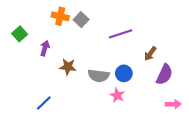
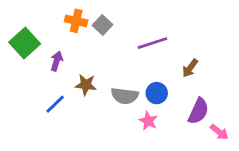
green square: (20, 34) -> (25, 43), size x1.5
purple semicircle: (164, 74) -> (198, 111), moved
blue line: (44, 103) -> (55, 104), moved
pink arrow: (173, 104) -> (219, 132), turned 40

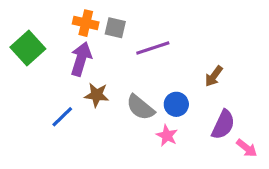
gray square: (102, 25) -> (115, 28), turned -30
purple line: (153, 43) -> (153, 48), moved
purple arrow: (57, 61) -> (81, 59), moved, size x1.5
gray semicircle: (125, 96) -> (140, 107), turned 32

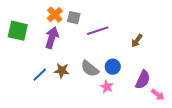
orange cross: (86, 23) -> (55, 15), turned 35
green square: (28, 48) -> (18, 31), turned -35
brown arrow: (214, 76) -> (137, 41), moved
brown star: (97, 95) -> (62, 71), moved

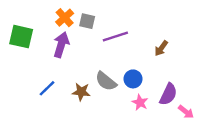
brown star: (62, 71) -> (81, 92), moved
pink star: (107, 87) -> (140, 102), moved

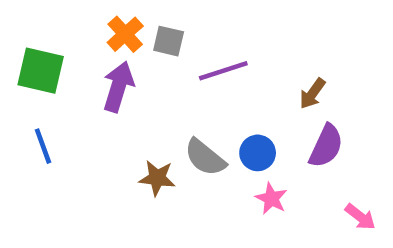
blue line: (47, 88) -> (43, 146), moved, turned -66
purple semicircle: (168, 94) -> (326, 146), moved

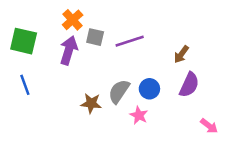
gray square: (169, 41) -> (95, 37), moved
gray semicircle: (205, 157) -> (119, 91), turned 85
pink star: (271, 199) -> (139, 115), moved

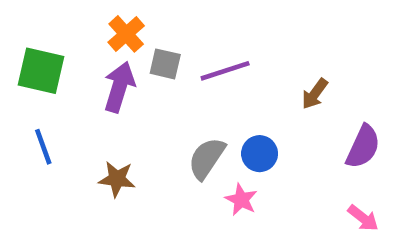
purple semicircle: (189, 85) -> (363, 147), moved
brown star: (91, 103) -> (117, 179), moved

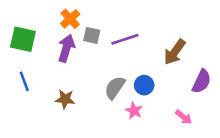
brown arrow: (315, 94) -> (175, 52), size x1.5
pink arrow: (363, 218) -> (184, 117), moved

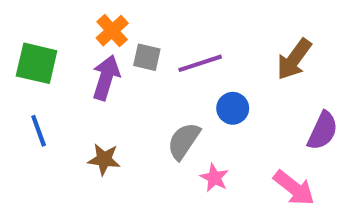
brown arrow: (175, 52) -> (294, 59), moved
blue circle: (144, 85) -> (233, 108), moved
pink arrow: (184, 117) -> (294, 188), size x1.5

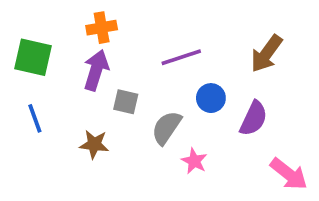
orange cross: (112, 31) -> (102, 28), turned 32
gray square: (147, 57) -> (126, 102), moved
purple semicircle: (323, 131) -> (254, 118), moved
pink arrow: (294, 188) -> (289, 174), moved

